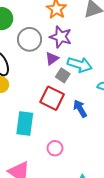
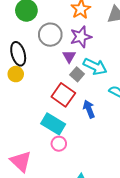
purple star: (61, 37) -> (81, 37), turned 30
purple triangle: (52, 58) -> (69, 56), turned -32
cyan rectangle: (25, 123) -> (53, 124), moved, turned -75

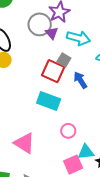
gray circle: (50, 35) -> (40, 24), moved
gray square: (77, 74) -> (64, 60), moved
pink circle: (59, 144) -> (68, 131), moved

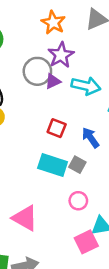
purple triangle: (52, 33) -> (53, 81), turned 48
gray square: (64, 60) -> (77, 165), moved
red square: (53, 71) -> (57, 128), size x0.7

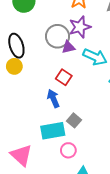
red square: (57, 128) -> (64, 77), moved
blue arrow: (91, 138) -> (53, 99), moved
cyan rectangle: (53, 165) -> (53, 131), moved, turned -40

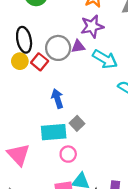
gray circle: (57, 36) -> (58, 48), moved
red square: (64, 77) -> (40, 62), moved

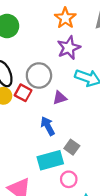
purple triangle: (78, 46) -> (60, 98), moved

